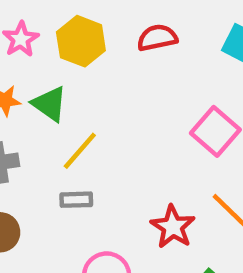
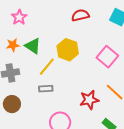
yellow hexagon: (81, 41) -> (68, 50), moved
red star: (173, 227) -> (89, 100), turned 30

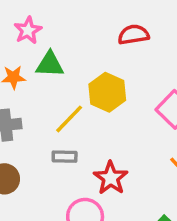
green triangle: (33, 46) -> (50, 64), moved, turned -36
red star: (89, 100) -> (111, 178), moved, turned -30

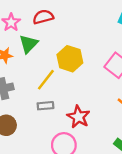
red semicircle: (133, 35) -> (43, 17), moved
green triangle: (50, 64) -> (29, 44), turned -42

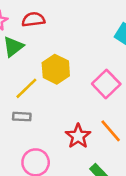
red star: (78, 117) -> (78, 136), moved

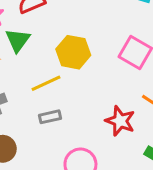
yellow line: (26, 88) -> (46, 83), turned 35

